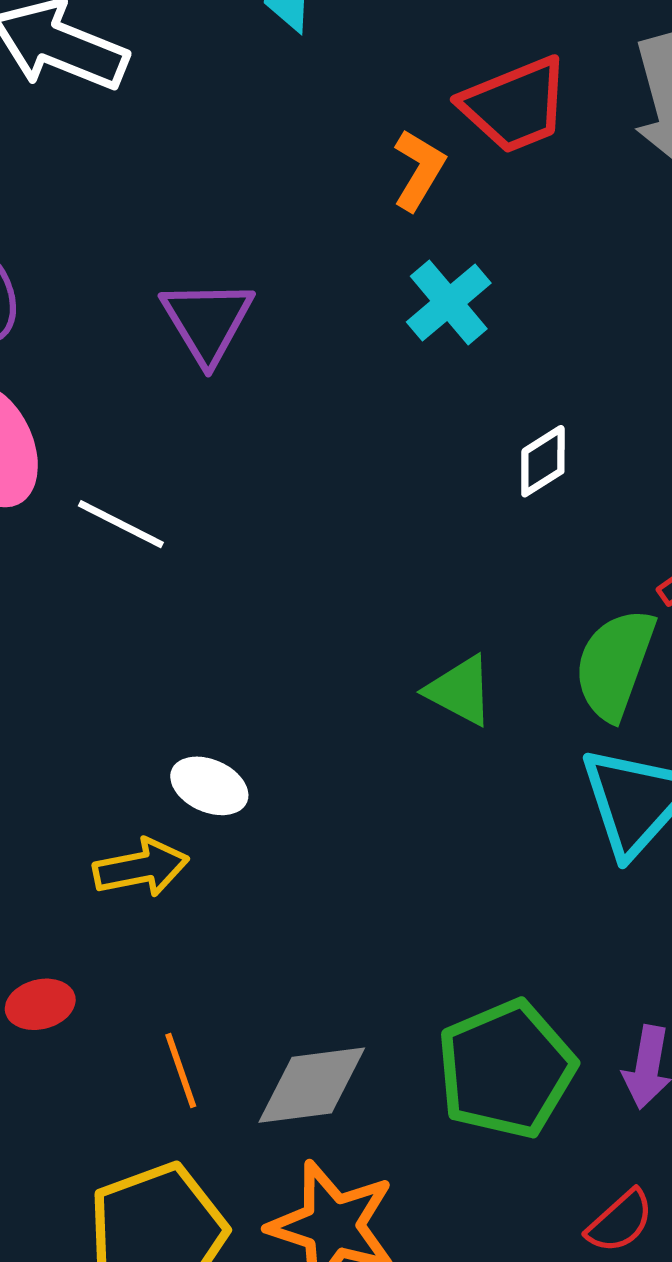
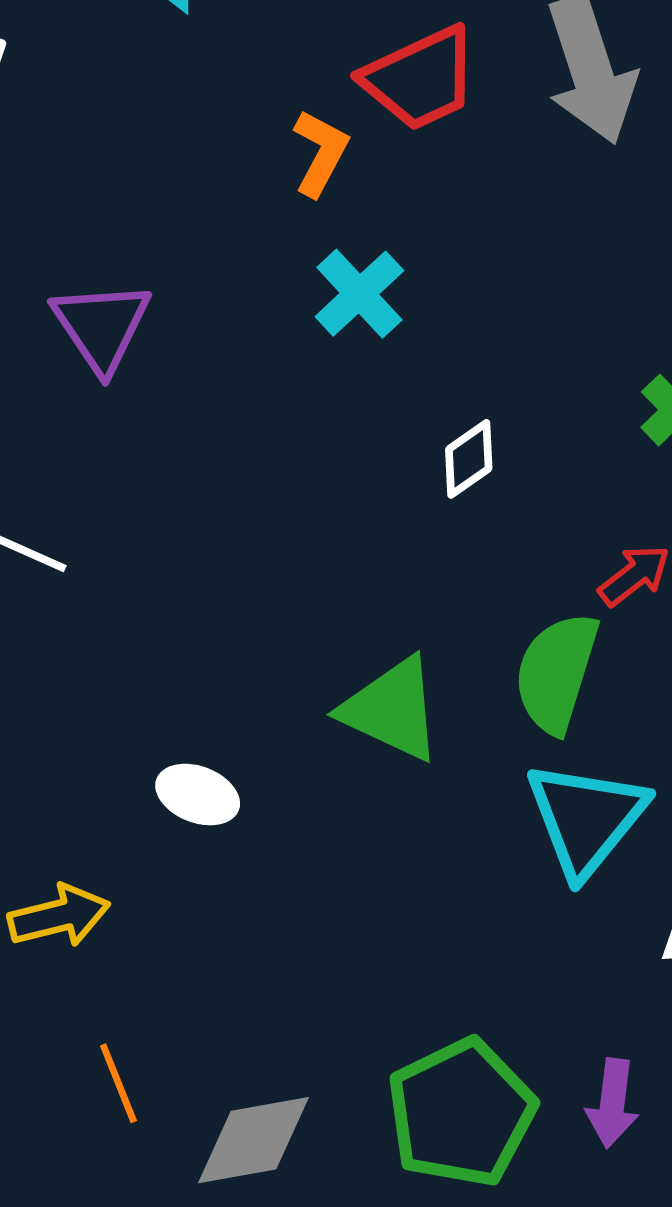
green triangle: (460, 691) -> (392, 709), size x1.4
white ellipse: (209, 786) -> (198, 795), moved
orange line: (181, 1070) -> (118, 1083), moved

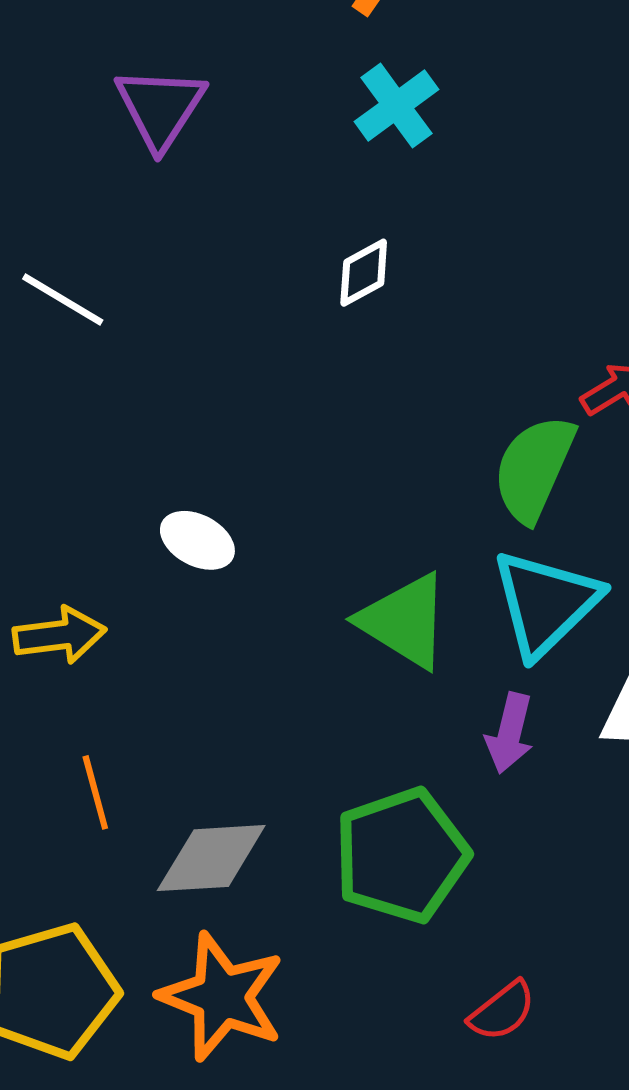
white diamond: (469, 459) -> (364, 273), moved
green triangle: (392, 709) -> (404, 621), moved
purple arrow: (612, 1103) -> (510, 733), moved

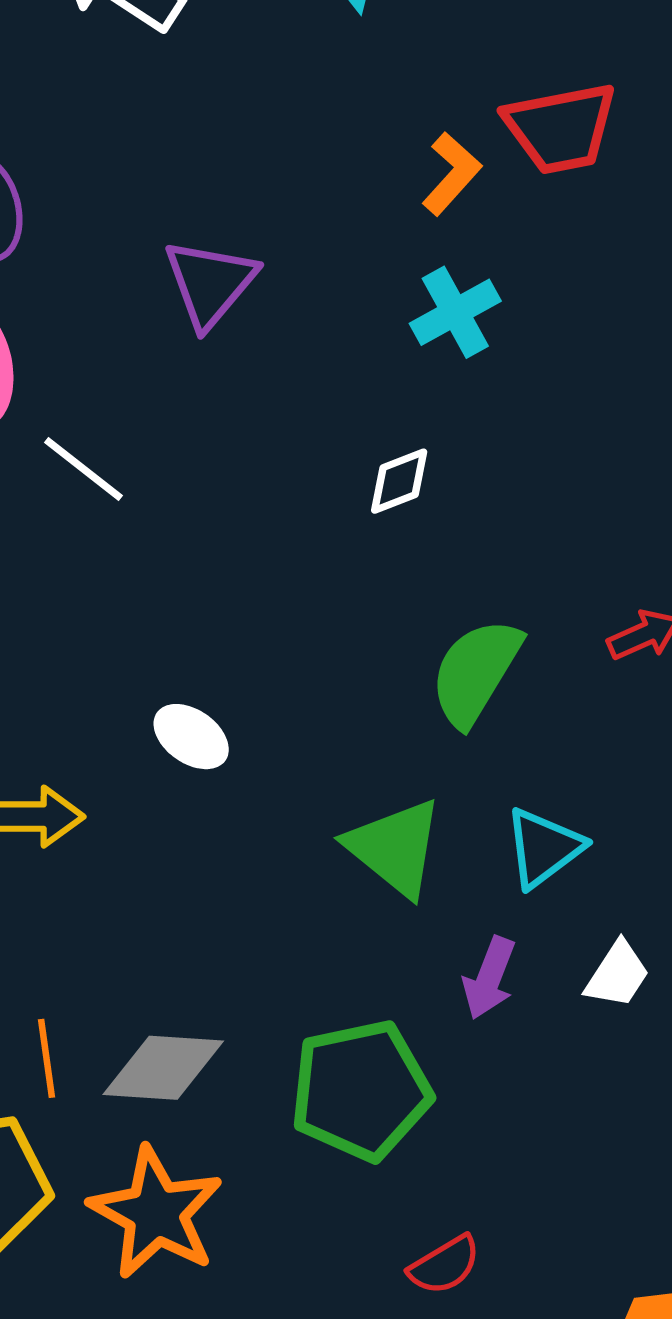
green semicircle: (534, 468) -> (476, 672), moved
cyan triangle: (545, 603) -> (544, 848), size x0.7
orange line: (95, 792) -> (47, 1058), moved

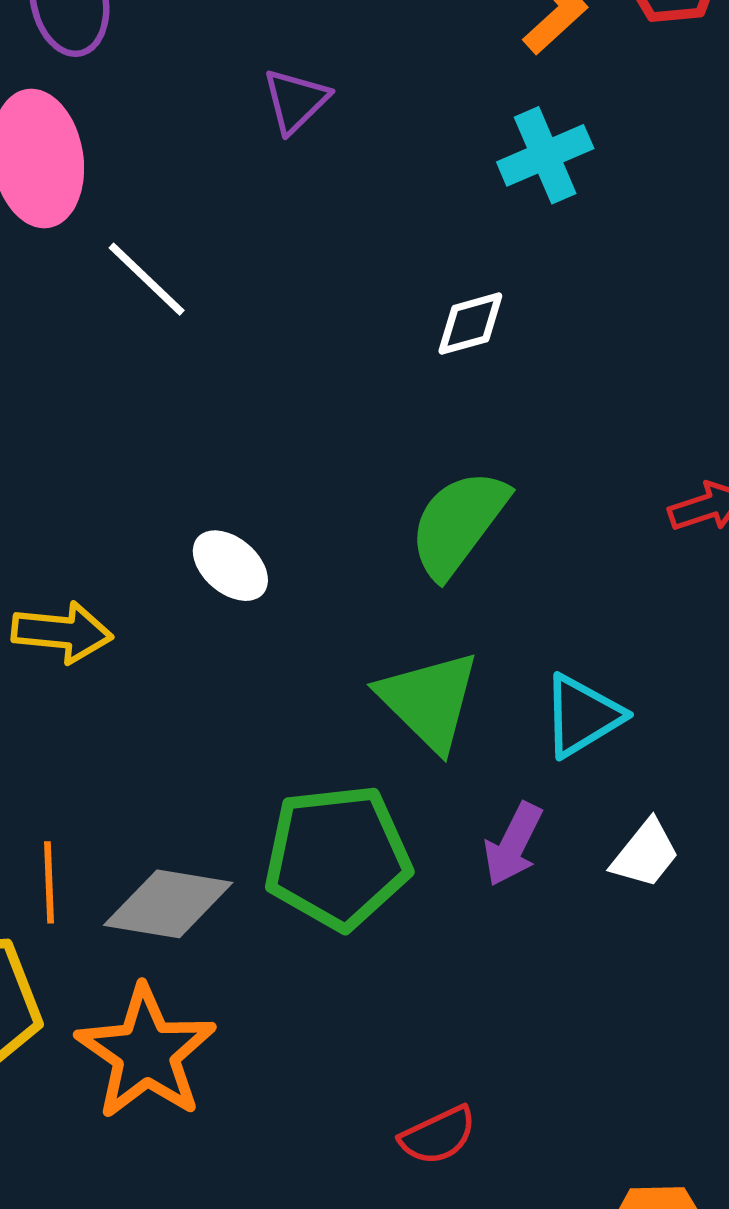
purple triangle: (210, 283) -> (296, 101), size x0.7
green semicircle: (476, 672) -> (458, 523), moved
green pentagon: (361, 1090) -> (337, 857), moved

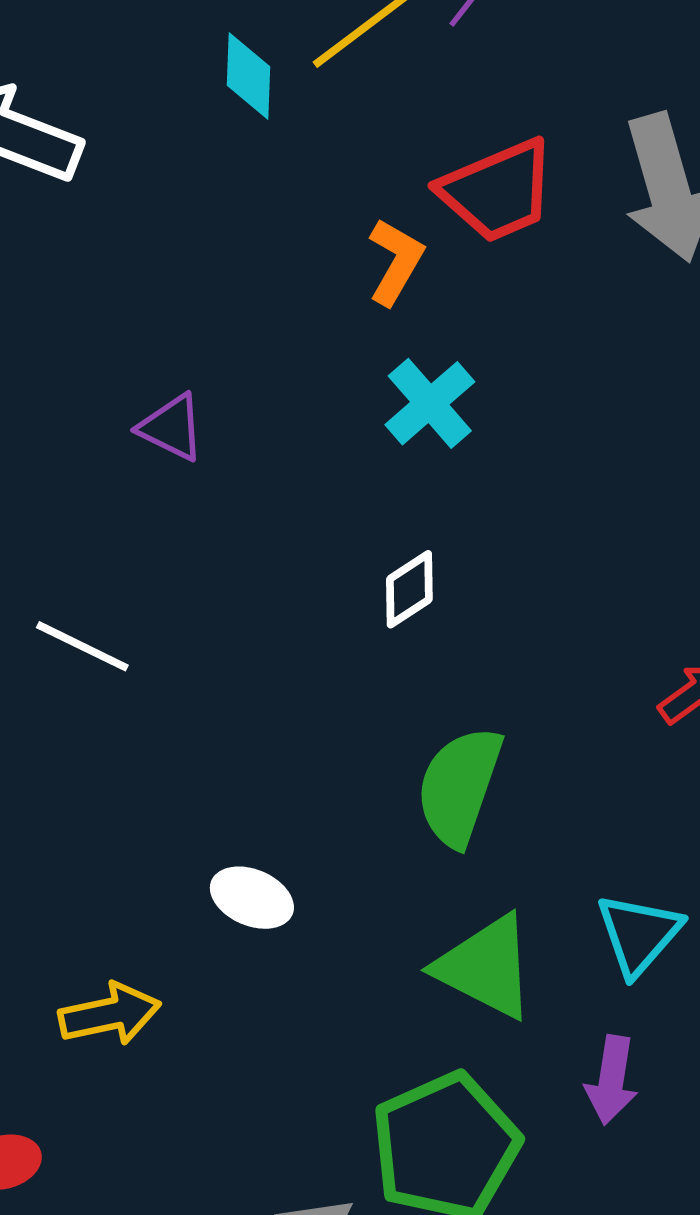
purple triangle: (296, 101) -> (171, 427), turned -32

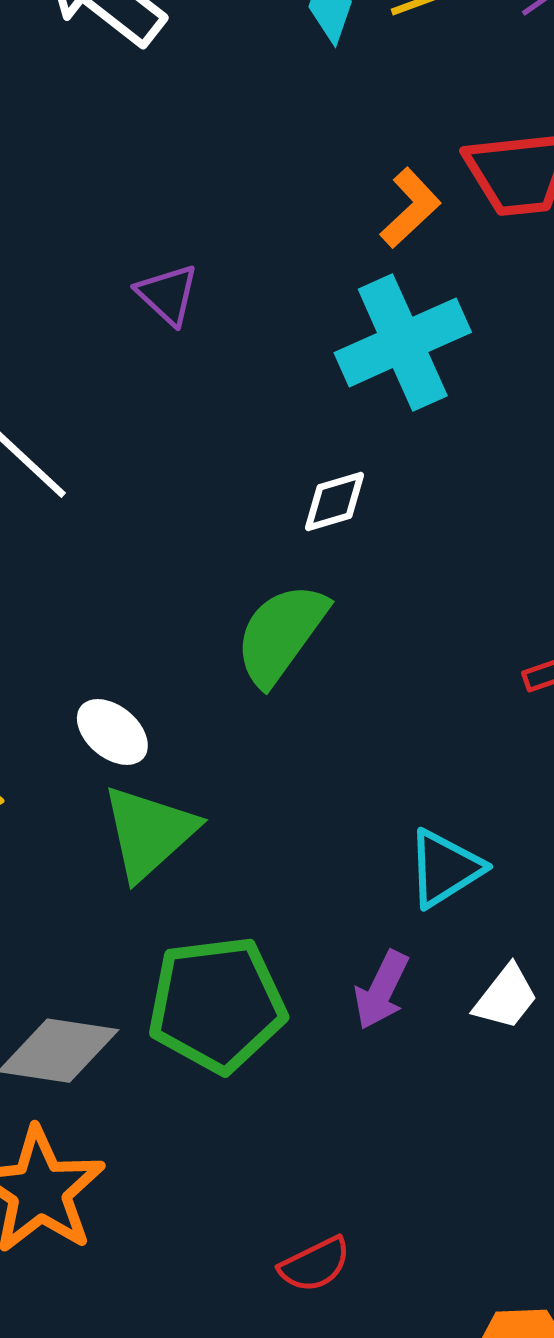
cyan cross: (430, 403) -> (403, 342), size x1.5
green semicircle: (459, 786) -> (281, 634), moved
green triangle: (486, 967) -> (149, 832), moved, turned 34

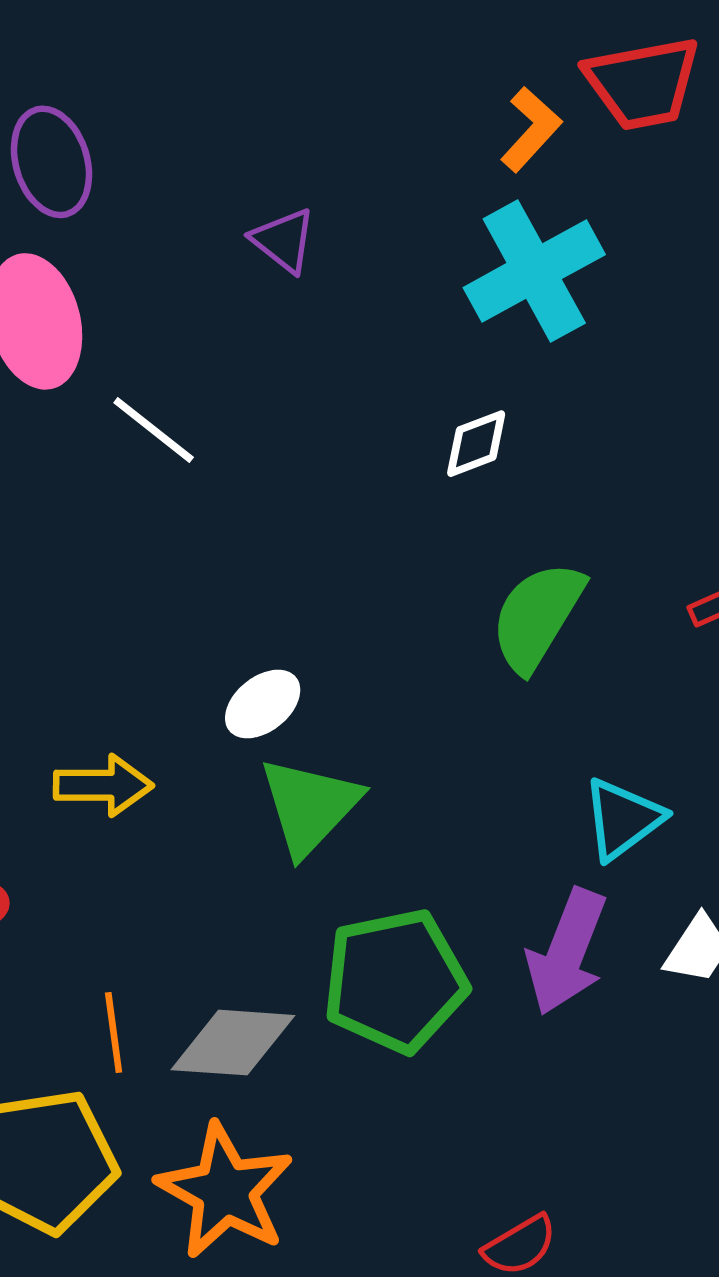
green semicircle: (281, 634) -> (537, 616), moved
white ellipse: (112, 732) -> (263, 704), turned -74
purple arrow: (381, 990) -> (567, 952), size x1.5

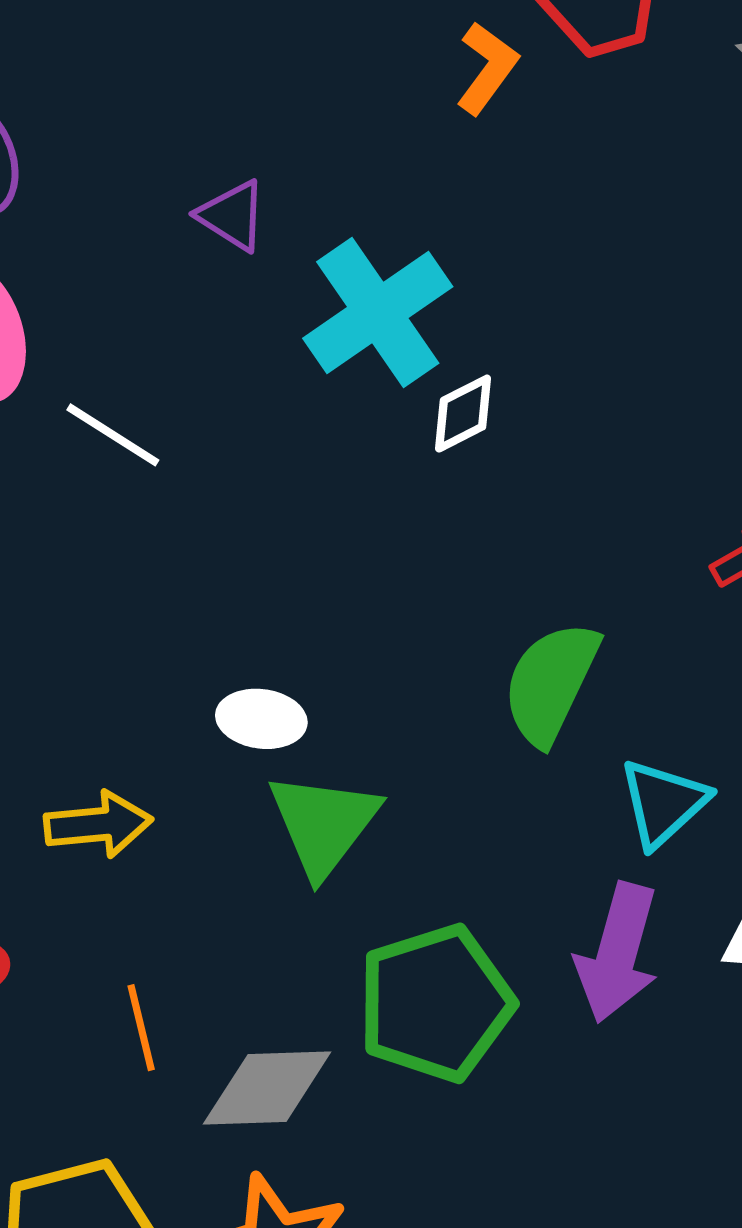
cyan cross: (534, 271) -> (378, 313), moved
green semicircle: (537, 616) -> (551, 683), moved
white ellipse: (263, 704) -> (261, 719), turned 52
orange line: (114, 1033) -> (141, 1028), moved

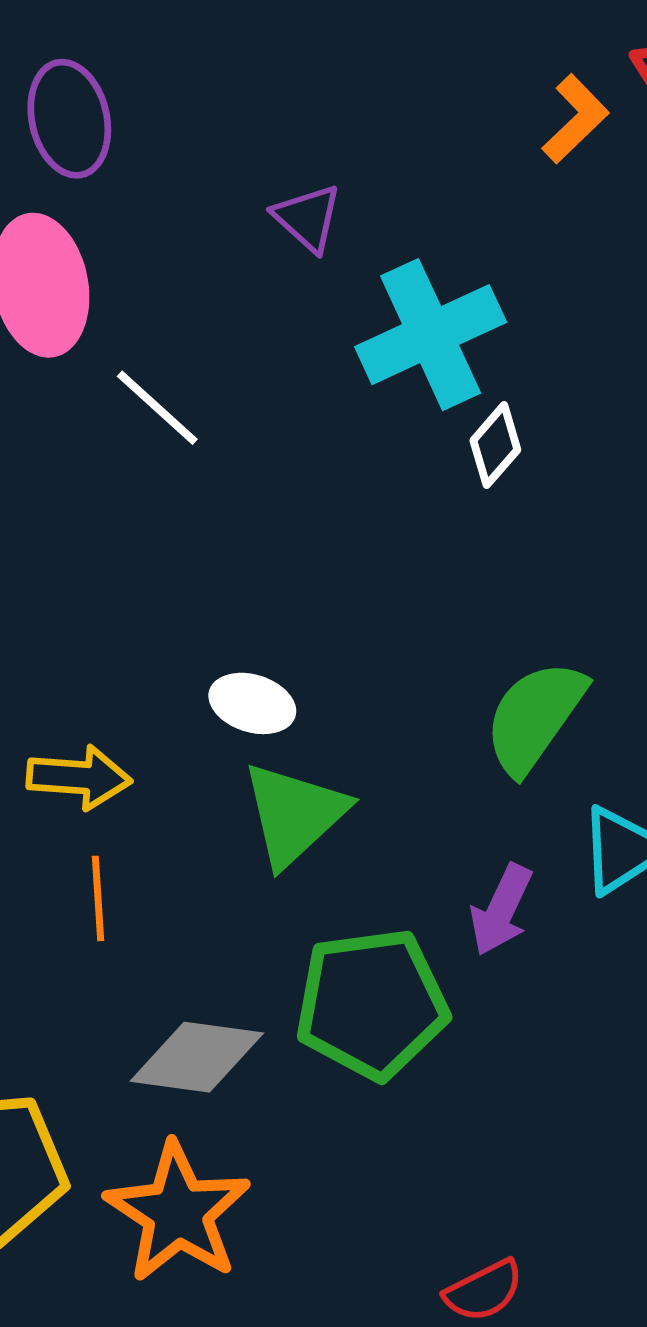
white diamond: (463, 414) -> (495, 445), turned -32
purple arrow: (617, 953) -> (501, 910), moved, size x0.7
orange line: (141, 1028) -> (98, 898), moved

